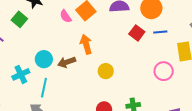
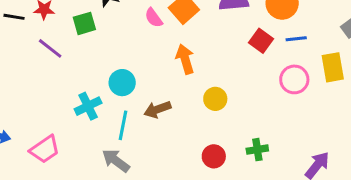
green square: (19, 19) -> (84, 23), turned 35
brown arrow: (67, 62) -> (157, 109), moved
pink circle: (164, 71) -> (294, 79), moved

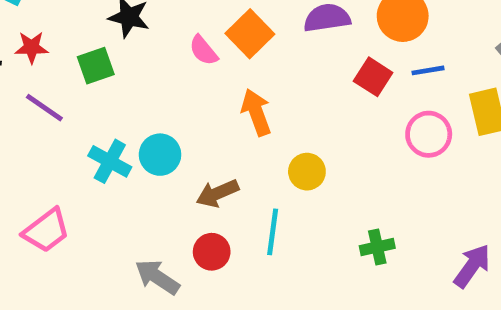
cyan cross: (88, 106) -> (110, 161), moved, turned -32
cyan line: (123, 125) -> (273, 232), moved
pink trapezoid: (45, 149) -> (46, 231), moved
red circle: (214, 156) -> (212, 252), moved

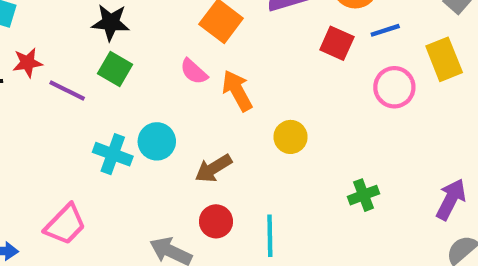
pink semicircle: (203, 50) -> (194, 72), moved
green square: (96, 66) -> (115, 69), moved, turned -32
purple line: (44, 108) -> (67, 90), moved
cyan line: (273, 232) -> (270, 236), moved

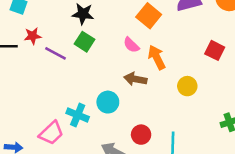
red square: (337, 43) -> (215, 50), moved
cyan circle: (157, 141) -> (108, 102), moved
cyan cross: (113, 154) -> (78, 115), moved
brown arrow: (213, 168) -> (135, 79), moved, turned 40

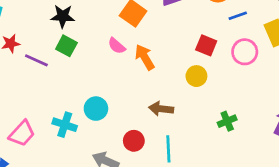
brown arrow: (135, 79) -> (161, 109), moved
yellow circle: (187, 86) -> (196, 76), moved
pink trapezoid: (51, 133) -> (22, 134), moved

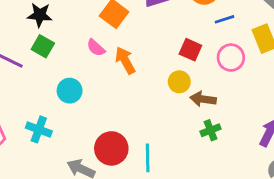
cyan circle: (96, 109) -> (70, 91), moved
brown arrow: (161, 109) -> (203, 99), moved
red circle: (134, 141) -> (111, 148), size x1.5

